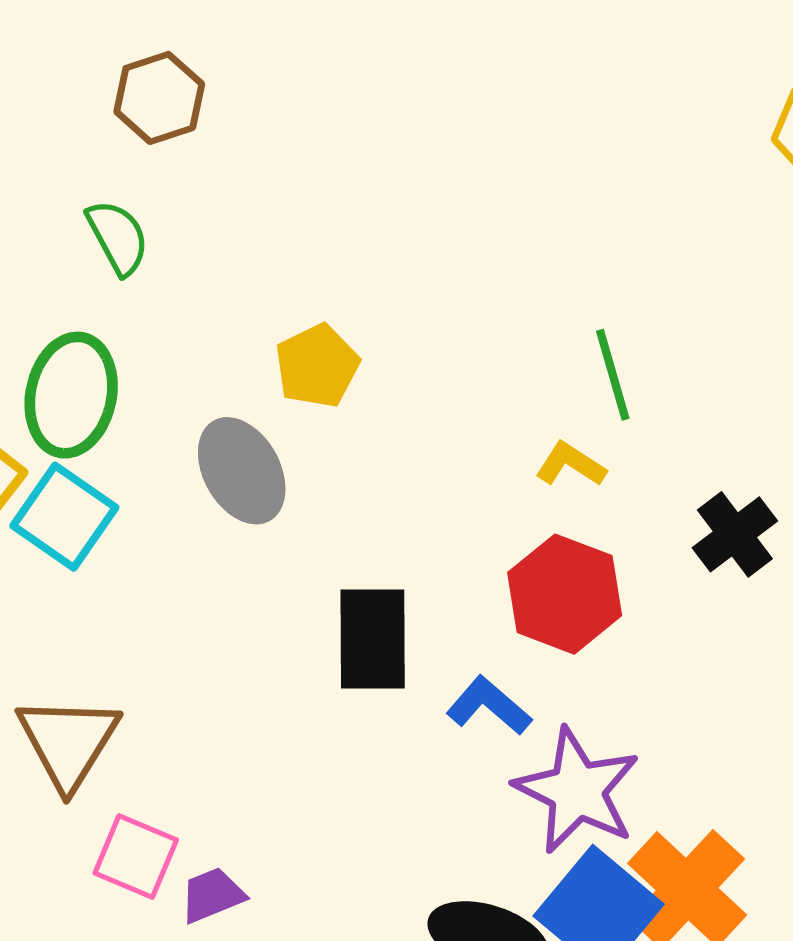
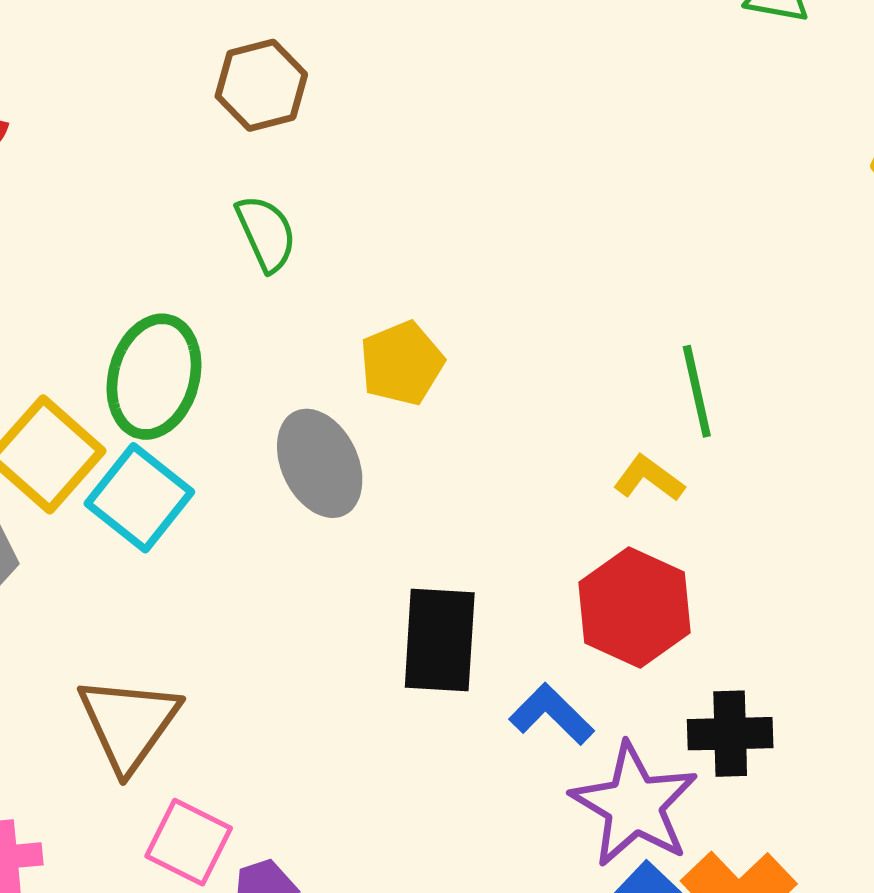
green semicircle: (118, 237) -> (266, 233), moved
black cross: (735, 534) -> (730, 734), moved, turned 32

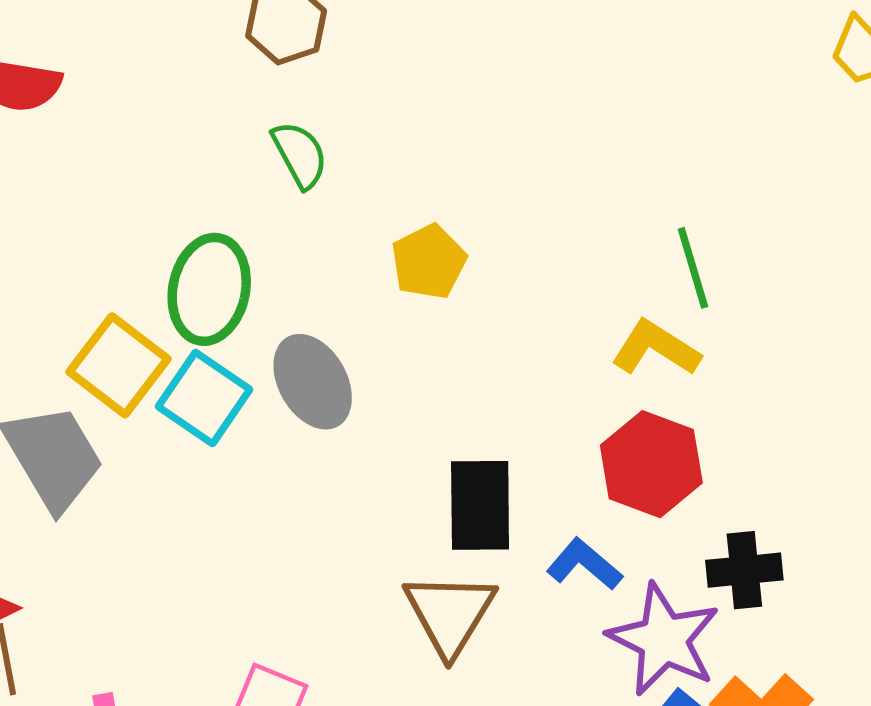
gray ellipse: (320, 463) -> (313, 382), moved
yellow L-shape: (649, 478) -> (656, 348), size x1.4
brown triangle: (129, 723) -> (450, 614), moved

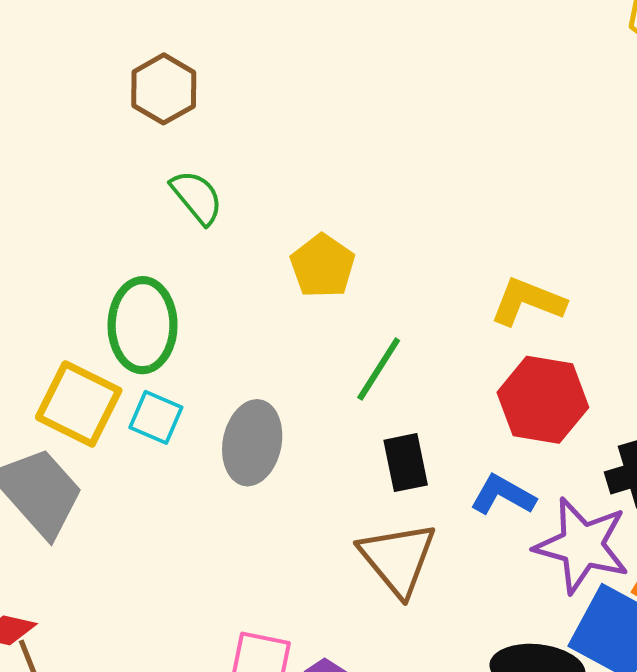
green line: (693, 268) -> (379, 369), moved, turned 60
gray ellipse: (313, 382) -> (252, 443), moved, turned 52
cyan square: (204, 398) -> (156, 417), size x0.7
black rectangle: (480, 505) -> (406, 463), size x0.7

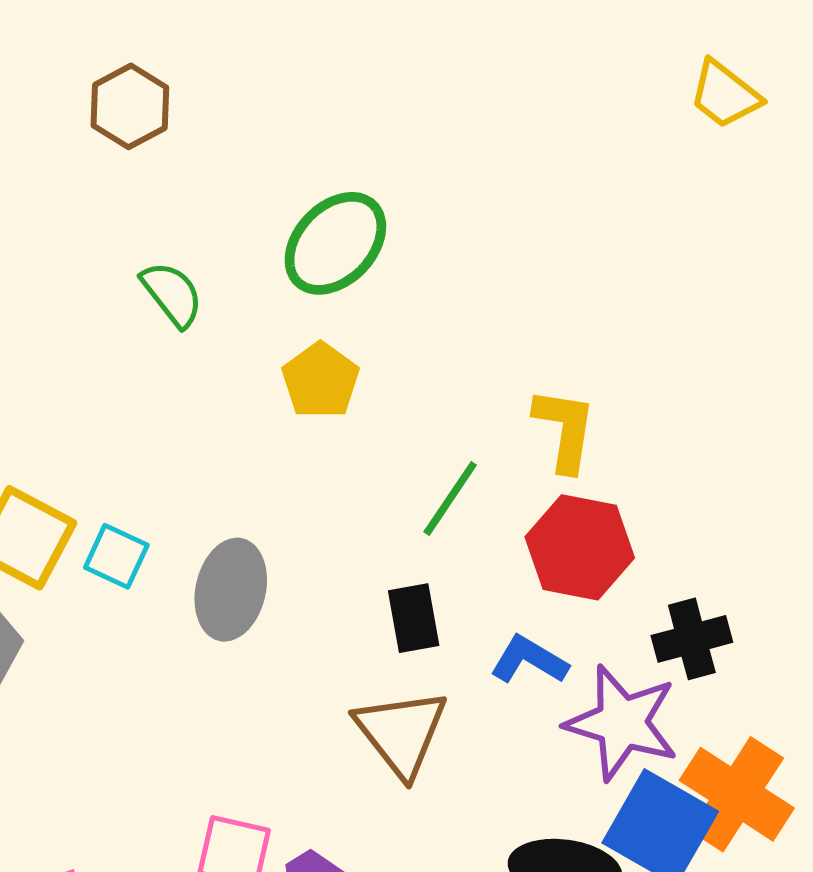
brown hexagon: (164, 89) -> (130, 106), moved
yellow L-shape: (528, 302) -> (565, 430), turned 76
green ellipse: (143, 325) -> (335, 243), moved, turned 42
green line: (379, 369) -> (450, 498), moved

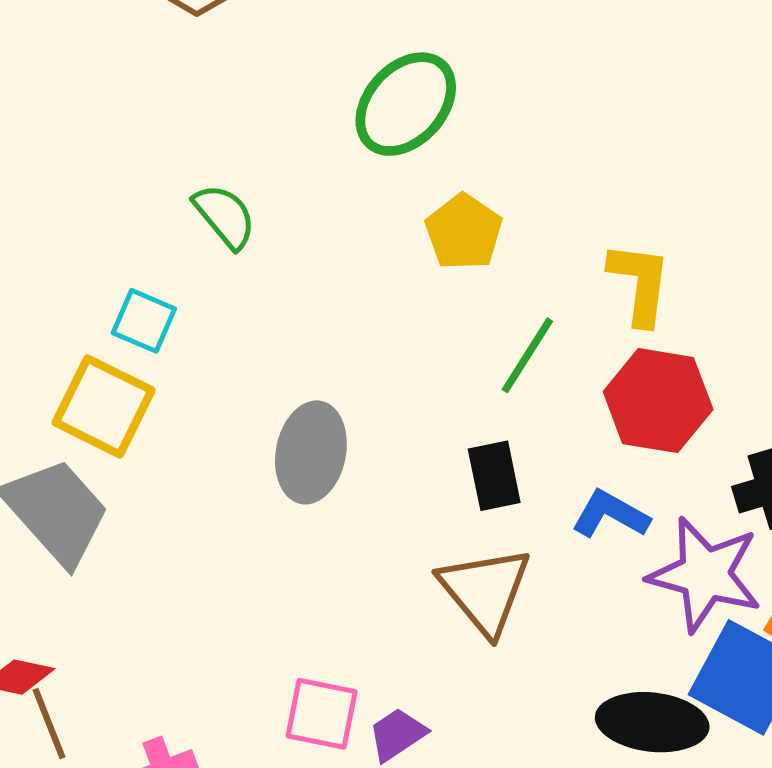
green semicircle: (172, 294) -> (225, 216), moved
yellow pentagon: (321, 380) -> (464, 232), moved
cyan square: (116, 556) -> (144, 321), moved

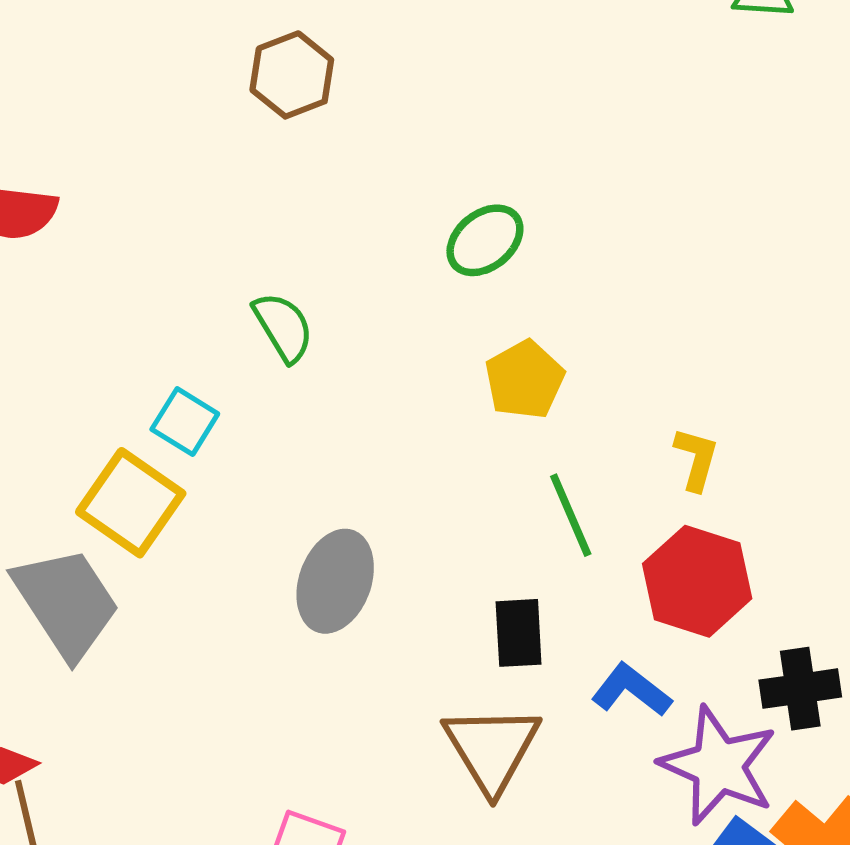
green ellipse: (406, 104) -> (485, 240), size x0.7
yellow L-shape: (640, 283) -> (696, 459), size x0.7
green line: (527, 355) -> (571, 515), turned -64

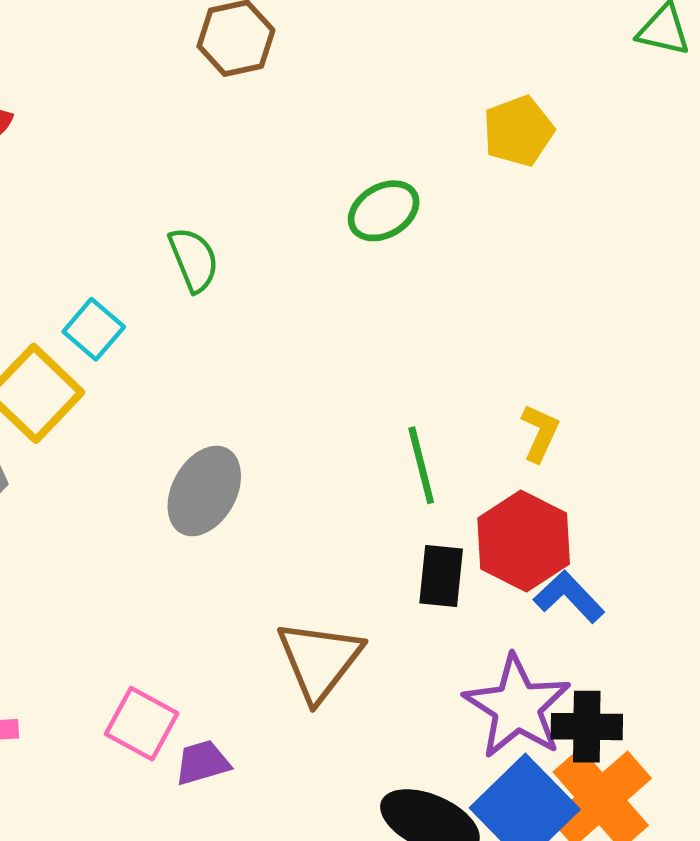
yellow pentagon: (525, 380) -> (518, 131), moved
black rectangle: (519, 633) -> (441, 576), moved
black cross: (800, 689) -> (587, 727), moved
blue L-shape: (631, 690) -> (569, 597), moved

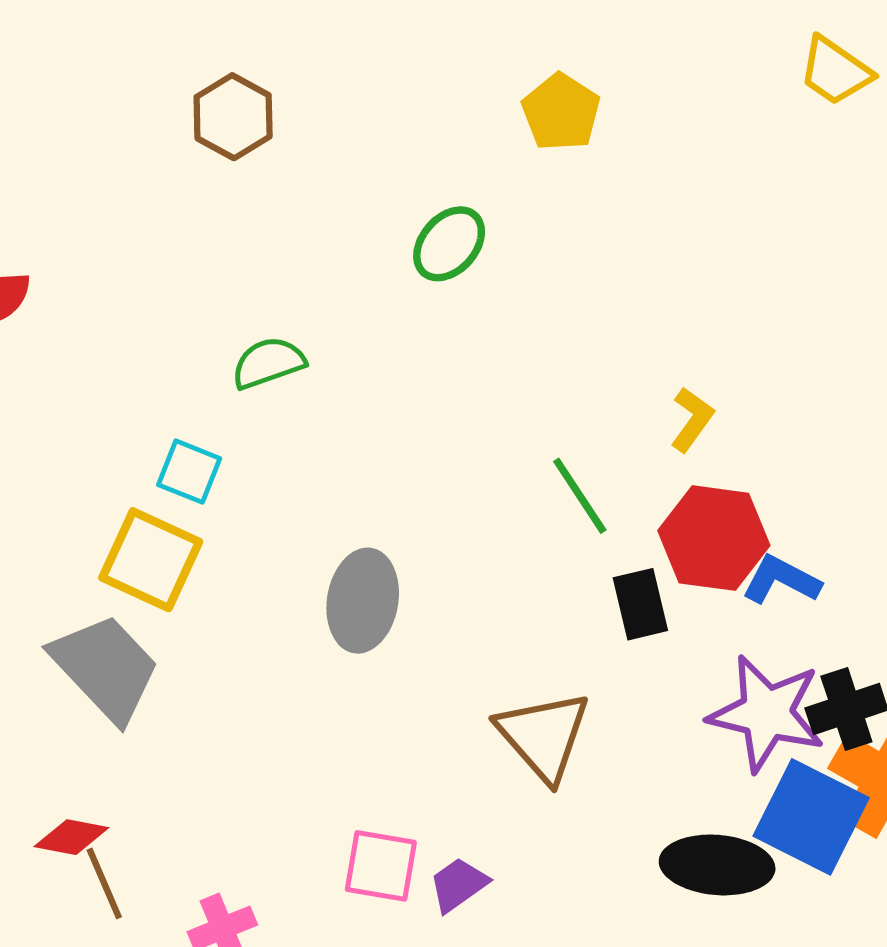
green semicircle: (194, 259) -> (268, 363), turned -68
yellow L-shape: (540, 433) -> (692, 419), turned 30

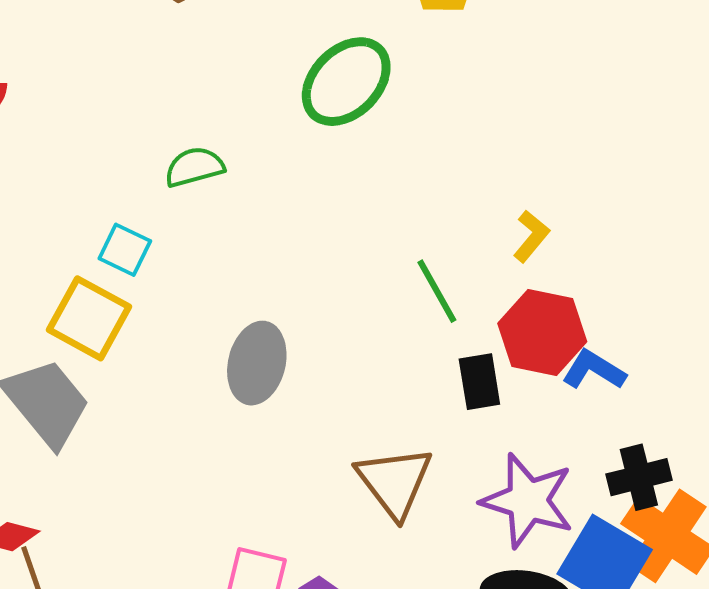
green ellipse: (449, 244) -> (346, 82), size x1.5
purple star: (767, 713) -> (528, 501), moved

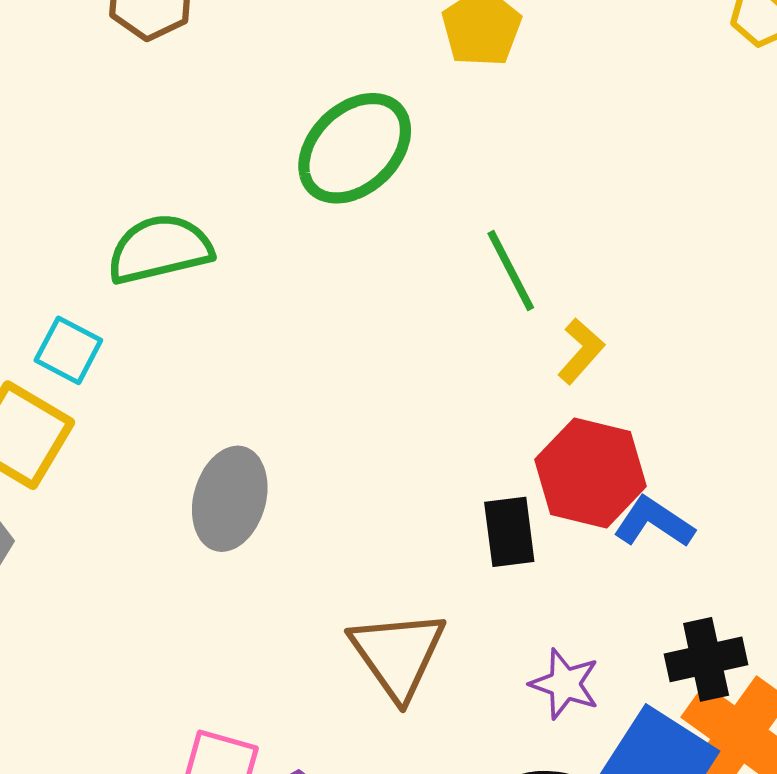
green semicircle: (194, 167) -> (160, 249), size x1.4
green line: (437, 291) -> (511, 271), moved
purple star: (528, 501) -> (565, 684), size x0.6

